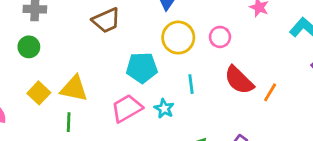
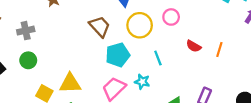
brown trapezoid: (106, 20) -> (100, 26), moved, turned -95
red semicircle: (239, 80) -> (194, 46), size x0.6

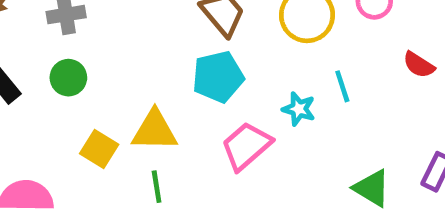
cyan pentagon: (118, 55) -> (218, 77), moved
cyan star: (142, 82) -> (299, 109), moved

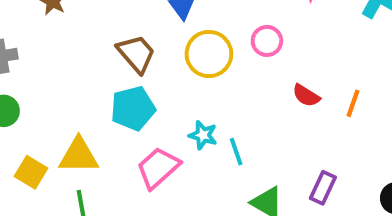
cyan line: (342, 86) -> (236, 152), moved

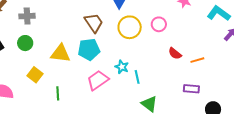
orange line: (353, 103) -> (197, 60), turned 48
yellow triangle: (79, 156) -> (61, 54), moved
purple rectangle: (323, 188) -> (191, 89), moved, turned 63

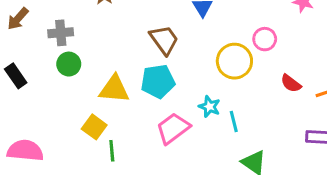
yellow circle: (130, 27) -> (234, 61), moved
green circle: (25, 43) -> (69, 64), moved
yellow square: (35, 75) -> (94, 127), moved

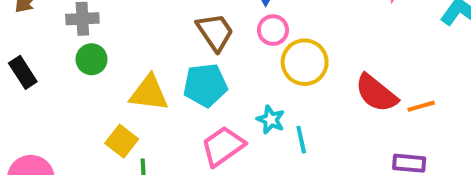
pink circle: (265, 39) -> (273, 30), moved
red semicircle: (291, 83) -> (376, 93), size x1.6

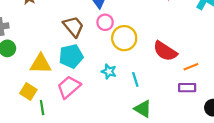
orange line: (421, 106) -> (191, 67), moved
cyan line: (301, 140) -> (135, 79), moved
pink trapezoid: (223, 146) -> (69, 87), moved

